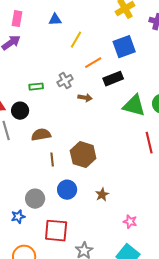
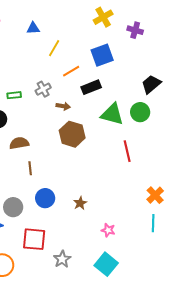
brown hexagon: (83, 155) -> (72, 134), moved

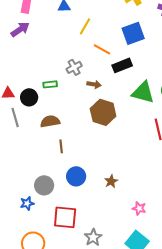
orange line: (71, 71) -> (102, 49), turned 60
green rectangle: (14, 95) -> (50, 84), moved

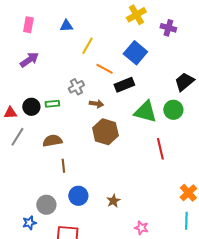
purple arrow: (20, 29) -> (29, 60), moved
blue square: (133, 33) -> (135, 53), turned -30
black circle: (29, 97) -> (31, 107), moved
gray line: (15, 117) -> (17, 137), turned 48

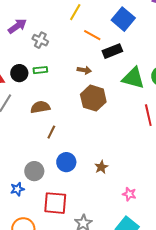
gray cross: (76, 87) -> (40, 40), moved, turned -35
brown line: (63, 166) -> (51, 132), turned 32

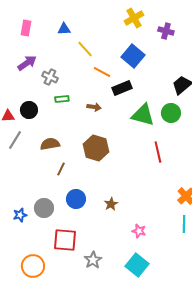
yellow line: (75, 12) -> (85, 49), turned -72
green rectangle: (40, 70) -> (62, 99), moved
brown hexagon: (93, 98) -> (96, 148), moved
blue star: (17, 189) -> (20, 215), moved

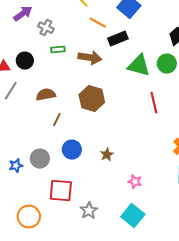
brown arrow: (94, 107) -> (90, 58), size x1.6

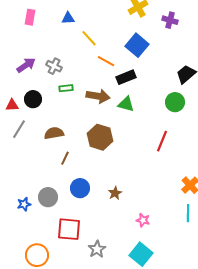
purple arrow: (23, 14) -> (26, 65), moved
green triangle: (139, 66) -> (126, 104), moved, size x0.7
red line: (154, 103) -> (162, 141), turned 35

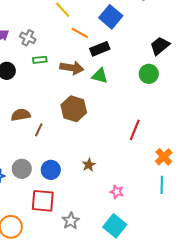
brown semicircle: (54, 133) -> (21, 115), moved
red line: (162, 141) -> (135, 130), moved
blue circle: (80, 188) -> (51, 170), moved

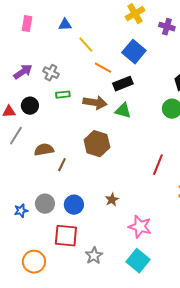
pink star: (117, 192) -> (140, 227), size x1.6

